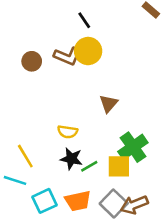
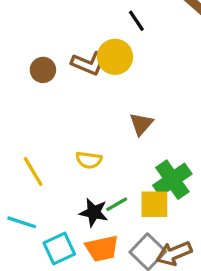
black line: (84, 20) -> (136, 21), moved
yellow line: (25, 156) -> (33, 171), moved
black star: (71, 159) -> (94, 212), moved

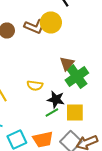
green cross: (172, 180) -> (77, 76), moved
black star: (94, 212) -> (56, 100), moved

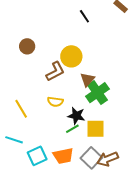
yellow circle: (51, 22) -> (71, 56), moved
brown L-shape: (35, 26) -> (55, 71), moved, turned -50

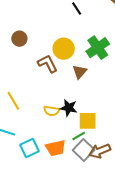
brown L-shape: (55, 71) -> (48, 64), turned -90
green cross: (97, 93) -> (98, 48), moved
yellow semicircle: (55, 102) -> (52, 111), moved
green line: (72, 129) -> (79, 136), moved

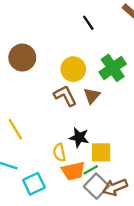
brown circle: (19, 39) -> (22, 58), size x1.5
brown L-shape: (48, 64) -> (65, 96), moved
yellow semicircle: (52, 111) -> (59, 152), moved, turned 70
orange trapezoid: (56, 148) -> (73, 171), moved

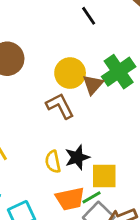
brown triangle: (92, 96) -> (93, 84), moved
black star: (79, 137) -> (77, 157), turned -30
yellow semicircle: (59, 152) -> (53, 162), moved

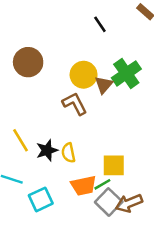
black star: (77, 157) -> (47, 150), moved

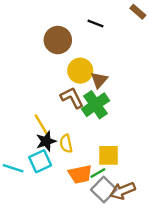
black line: (100, 24) -> (95, 24), turned -35
brown circle: (28, 62) -> (58, 40), moved
green cross: (126, 73) -> (95, 105), moved
yellow line: (21, 140) -> (41, 125), moved
cyan square: (41, 199) -> (40, 161), moved

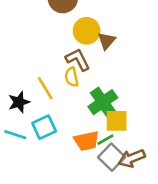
green cross: (95, 105) -> (103, 102), moved
black star: (46, 141) -> (19, 102), moved
yellow semicircle: (66, 144) -> (72, 77), moved

